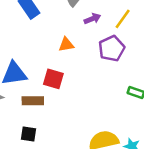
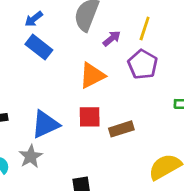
orange triangle: (66, 45) -> (92, 75), size x1.5
brown rectangle: (33, 101) -> (121, 129), moved

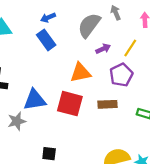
red square: (90, 117) -> (70, 104), size x1.4
brown rectangle: (121, 129) -> (108, 104), moved

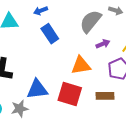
gray arrow: (116, 13) -> (116, 11), turned 128
blue arrow: (48, 18) -> (41, 11), moved

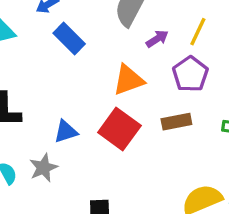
blue triangle: (37, 89) -> (66, 132), size x0.7
red square: (70, 94) -> (119, 129), turned 30

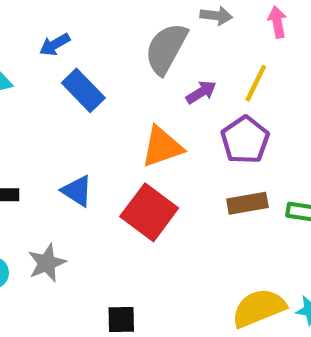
brown rectangle: (176, 122) -> (247, 203), moved
blue triangle: (66, 132) -> (77, 191), moved, turned 50

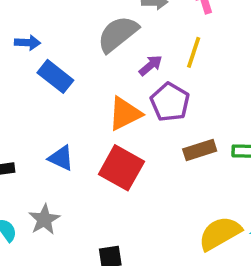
blue arrow: (55, 45) -> (28, 43), turned -140
gray semicircle: (166, 49) -> (118, 34), turned 30
purple pentagon: (245, 140) -> (170, 102), moved

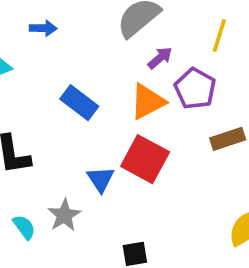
purple arrow: (151, 65) -> (160, 58), moved
blue rectangle: (55, 76) -> (79, 103), moved
blue triangle: (61, 158) -> (101, 179), moved, turned 32

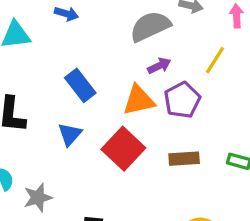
brown rectangle: (228, 139) -> (184, 159), moved
blue triangle: (101, 179) -> (70, 134), moved
gray star: (64, 215) -> (38, 198), moved

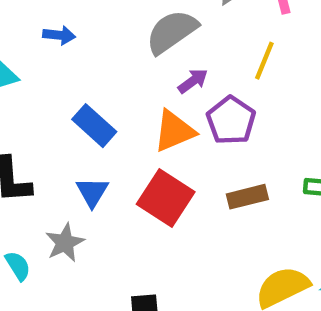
gray star: (38, 198) -> (65, 243), moved

